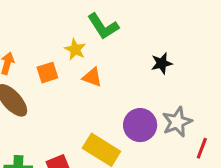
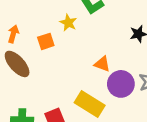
orange triangle: (92, 77) -> (102, 64), moved

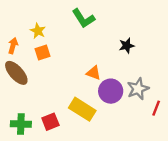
yellow star: (68, 23) -> (38, 31), moved

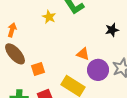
yellow star: (38, 31) -> (49, 17), moved
orange square: (42, 52) -> (38, 69), moved

